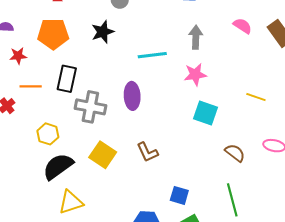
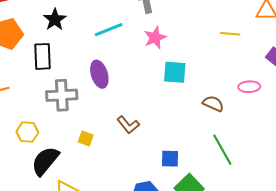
black rectangle: (67, 79) -> (43, 56), moved
yellow line: (256, 97) -> (230, 34), moved
yellow square: (103, 155) -> (86, 139), size x0.6

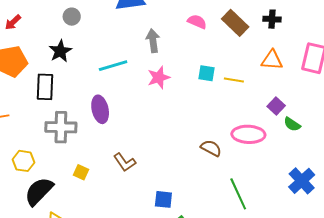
cyan square: (175, 72) -> (207, 73), moved, size x0.7
pink ellipse: (249, 87) -> (248, 134), size x1.5
green line: (222, 150) -> (238, 194), moved

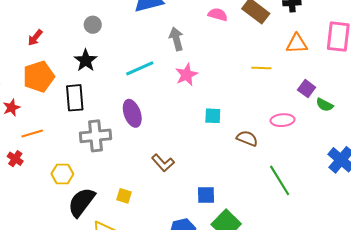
cyan square: (207, 73) -> (213, 116), moved
pink ellipse: (248, 134) -> (283, 120), size x0.7
yellow square: (81, 172) -> (124, 196), moved

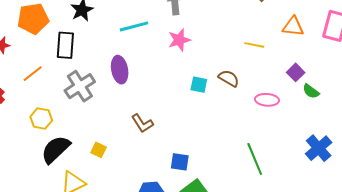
orange line: (32, 133) -> (33, 74), moved, turned -30
gray cross: (95, 136) -> (80, 86), turned -36
brown semicircle: (247, 138) -> (229, 78), moved

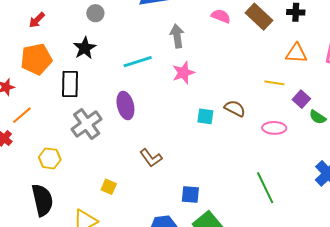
yellow line: (254, 45) -> (274, 83), moved
orange line: (33, 74) -> (22, 115), moved
black semicircle: (56, 149) -> (42, 200), moved, turned 124

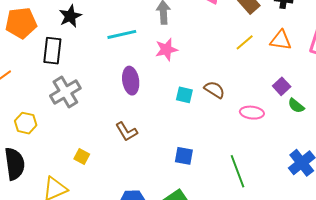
yellow line: (274, 83) -> (245, 42), moved, turned -54
purple ellipse: (125, 105) -> (131, 81), moved
blue square: (190, 194) -> (184, 156), moved

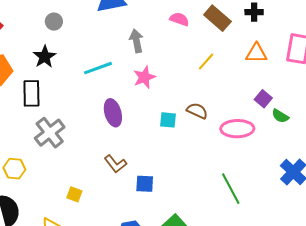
yellow line: (245, 42) -> (206, 62), moved
pink ellipse: (252, 113) -> (237, 129), size x1.4
blue square: (184, 156) -> (145, 184), moved

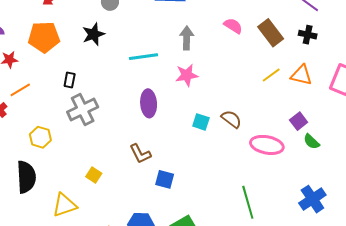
yellow line: (206, 62) -> (271, 75), moved
black rectangle: (31, 93) -> (70, 80), moved, size x0.6

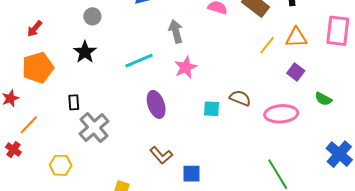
purple square: (299, 121) -> (296, 72), moved

